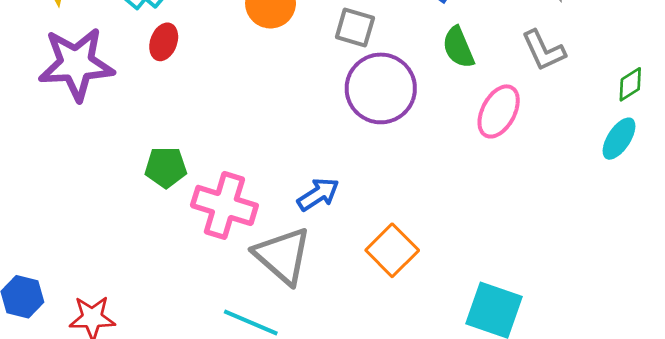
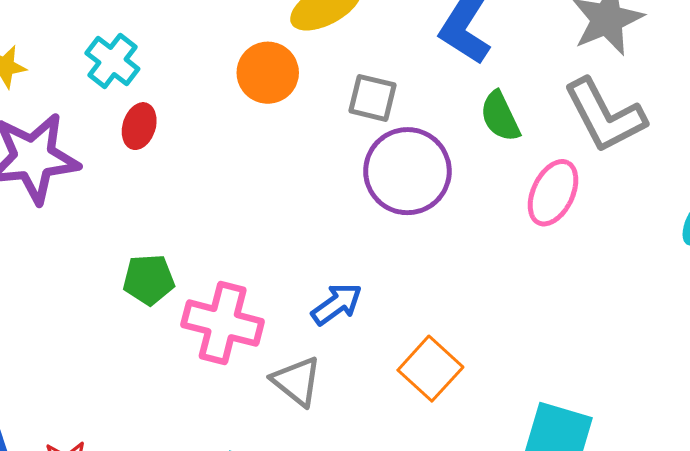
gray L-shape: (544, 50) -> (605, 116), size x1.5
gray triangle: (283, 256) -> (297, 381), size x0.7

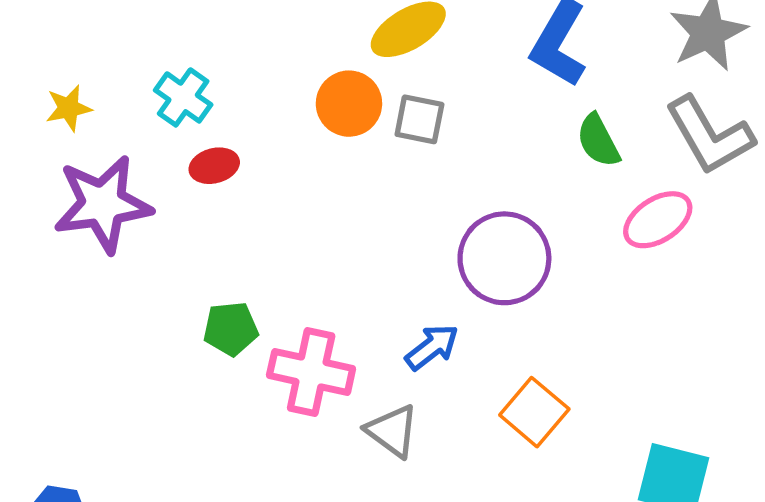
gray square: (373, 98) -> (419, 119), moved
red ellipse: (139, 126) -> (214, 166), turned 60
purple circle: (407, 171) -> (504, 258), moved
pink ellipse: (553, 193) -> (658, 220), turned 34

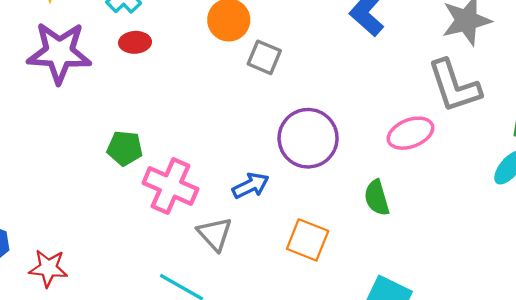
gray square: (419, 119) -> (264, 57), moved
green semicircle: (598, 141) -> (377, 198), moved
orange square: (534, 412) -> (308, 240), turned -30

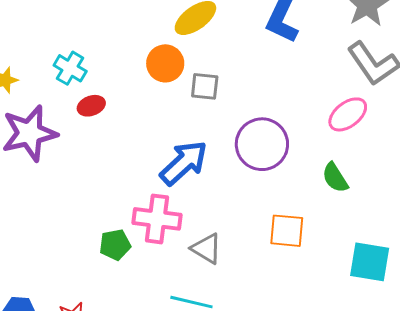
green pentagon: (125, 148) -> (115, 245), moved
blue arrow: (251, 186) -> (184, 163), moved, size x1.6

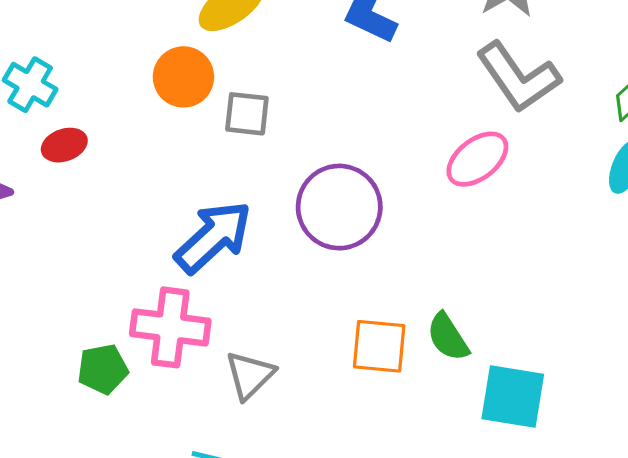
green semicircle: (335, 178) -> (448, 337), moved
gray triangle: (206, 249) -> (250, 375), turned 44

